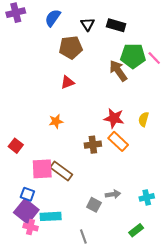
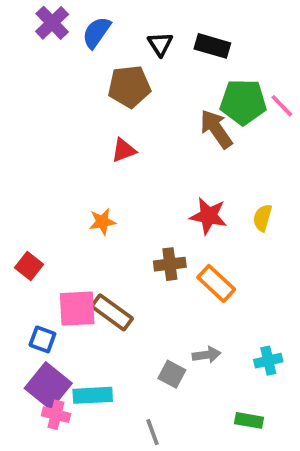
purple cross: (16, 13) -> (52, 23), moved, turned -30
orange rectangle: (118, 141) -> (216, 283), moved
blue square: (27, 194) -> (42, 339), moved
green rectangle: (136, 230) -> (249, 420), turned 48

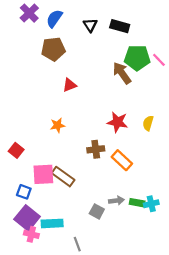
brown pentagon: (129, 87) -> (53, 49), moved
green rectangle: (249, 420) -> (137, 203), moved
gray line: (152, 432) -> (77, 244), moved

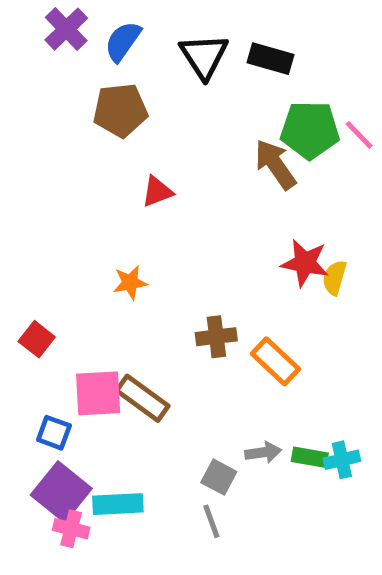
black triangle: (90, 25) -> (204, 56), size x1.5
red star: (118, 122) -> (305, 263), moved
gray line: (77, 244) -> (211, 521), moved

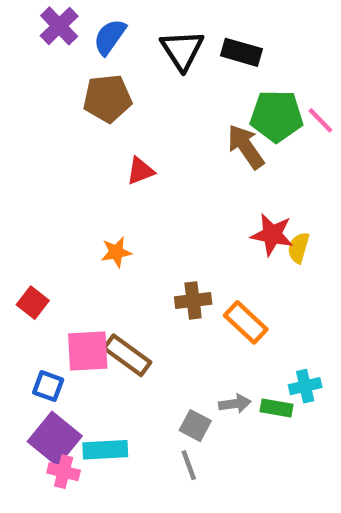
cyan cross: (342, 460) -> (305, 386), moved

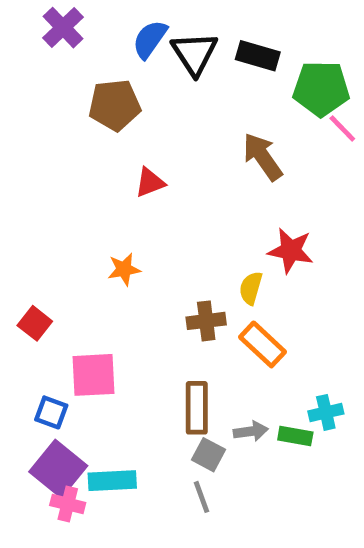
blue semicircle: (110, 37) -> (150, 39), moved
green pentagon: (277, 116) -> (321, 89), moved
yellow semicircle: (298, 248) -> (251, 288), moved
brown rectangle: (127, 355) -> (197, 408), moved, turned 54

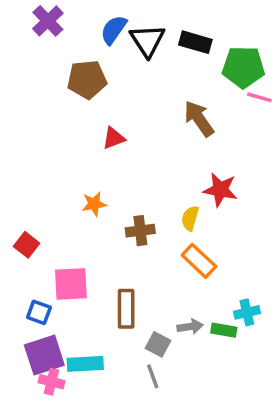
pink line: (342, 128) -> (259, 97), turned -30
brown cross: (206, 321) -> (140, 231), moved
brown rectangle: (197, 408) -> (126, 309), moved
purple square: (58, 469) -> (44, 355), turned 33

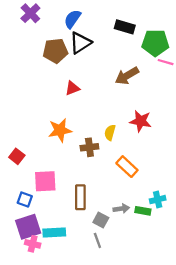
black triangle: (147, 40) -> (80, 43), moved, turned 30
brown arrow: (199, 119) -> (127, 76), turned -85
orange star: (94, 204) -> (60, 130), size x1.5
yellow semicircle: (190, 218) -> (110, 132), moved

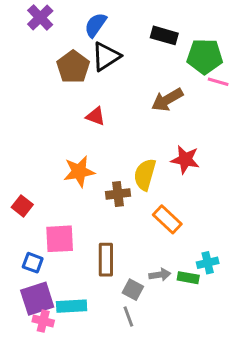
brown pentagon: (55, 51) -> (73, 67), turned -30
red triangle: (72, 88) -> (95, 116), turned 42
yellow semicircle: (110, 132) -> (145, 174), size x1.5

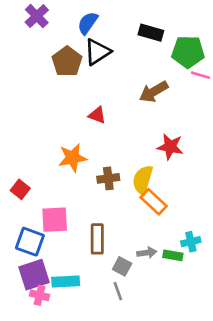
red triangle: (95, 116) -> (97, 115), moved
yellow semicircle: (145, 174) -> (143, 180), moved
blue square: (33, 263) -> (30, 242), size x1.5

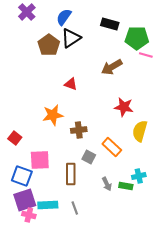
yellow semicircle: (143, 180) -> (140, 131), moved
gray arrow: (147, 253) -> (107, 184), turned 72
gray square: (122, 266) -> (89, 157), moved
gray line: (118, 291) -> (75, 208), moved

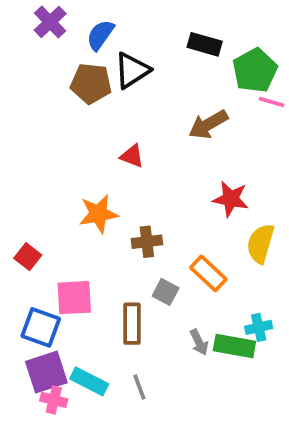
blue semicircle: (64, 17) -> (100, 35), moved
green pentagon: (137, 38) -> (255, 70), turned -30
brown pentagon: (49, 45) -> (91, 83), turned -30
green rectangle: (126, 186) -> (234, 346), size x1.5
cyan rectangle: (48, 205) -> (89, 381), turned 30

